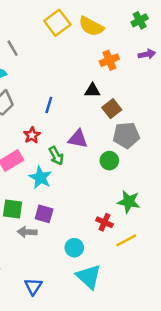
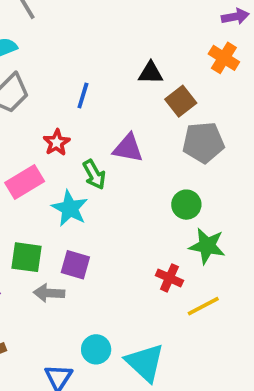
orange cross: (109, 60) -> (224, 58), moved, turned -36
green circle: (109, 161) -> (186, 205), moved
cyan circle: (74, 248) -> (96, 349), moved

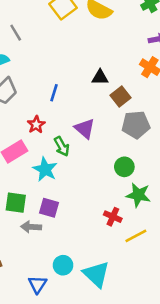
purple triangle: (128, 148) -> (85, 128), turned 30

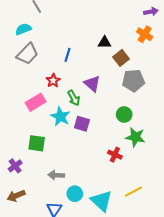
purple square: (49, 208) -> (82, 124), moved
gray arrow: (31, 227) -> (56, 175), moved
yellow line: (136, 236) -> (133, 192), moved

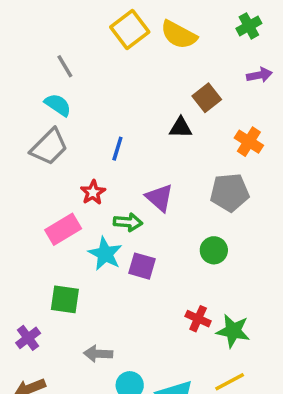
cyan semicircle: (23, 29) -> (58, 105), moved, turned 56
orange cross: (145, 34) -> (249, 142), moved
brown square: (121, 58) -> (207, 98), moved
green arrow: (74, 98) -> (128, 222), turned -56
green star: (135, 137) -> (233, 331), moved

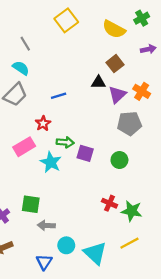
yellow semicircle: (179, 35) -> (114, 29), moved
blue line: (117, 149) -> (59, 96), turned 56
purple triangle: (160, 198) -> (117, 95), moved, turned 36
purple square: (142, 266) -> (85, 153), moved
green square: (65, 299) -> (31, 204), moved

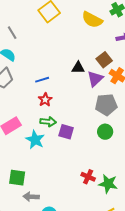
brown square: (115, 64) -> (104, 60), moved
red star: (43, 123) -> (45, 100), moved
green circle: (119, 160) -> (105, 132), moved

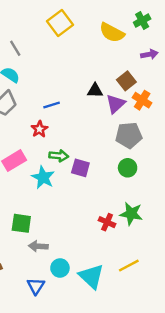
red star: (45, 100) -> (39, 129), moved
green star: (108, 184) -> (131, 214), moved

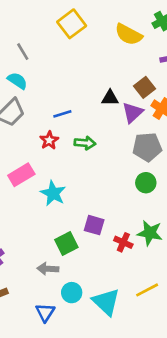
green arrow: (59, 156) -> (85, 143), moved
purple square: (80, 168) -> (94, 225), moved
green square: (21, 223) -> (66, 244), moved, turned -35

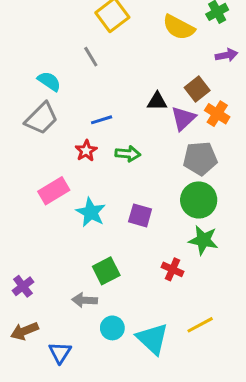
gray line: (23, 52) -> (91, 57), moved
green circle: (146, 183) -> (199, 200), size x1.5
purple square: (94, 225) -> (140, 215), moved
green star: (150, 233) -> (203, 240), moved
blue triangle: (45, 312) -> (60, 353), moved

